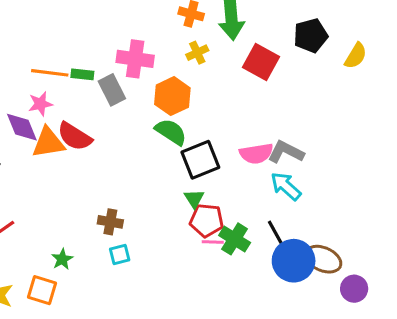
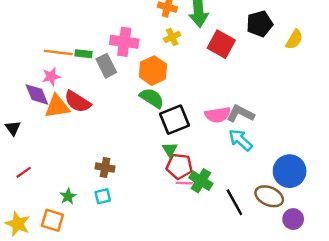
black line: (278, 237) -> (234, 202), moved
cyan square: (120, 254) -> (103, 196), moved
blue circle: (294, 261) -> (290, 171), moved

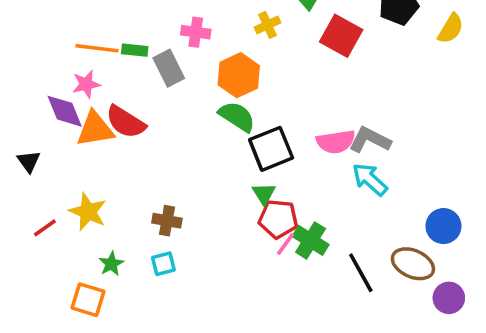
pink cross: (124, 42) -> (196, 32), size x0.7
blue circle: (290, 171) -> (443, 226), size x0.7
pink line: (184, 183) -> (285, 244), turned -56
yellow star: (18, 224) -> (88, 212), moved

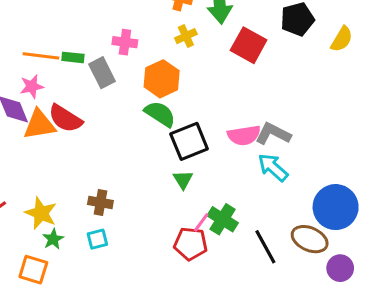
yellow star: (88, 212) -> (41, 213), moved
red pentagon: (278, 219) -> (191, 244), moved
blue circle: (443, 226) -> (336, 207), size x1.5

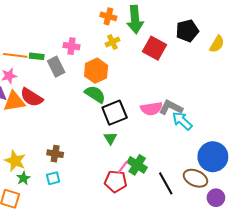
cyan arrow: (273, 167) -> (182, 121), moved

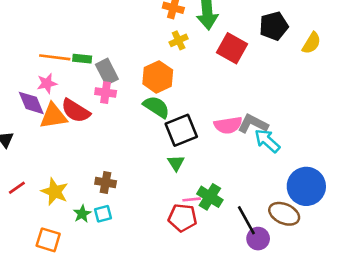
pink cross: (72, 46) -> (106, 93), moved
pink line: (123, 167) -> (192, 199), turned 48
green star: (23, 178) -> (82, 214), moved
purple circle: (216, 198) -> (258, 239), moved

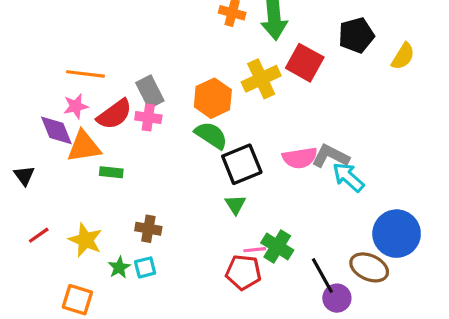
yellow cross: (179, 40) -> (261, 79), moved, size x1.6
green rectangle: (82, 59) -> (111, 172), moved
red semicircle: (76, 111) -> (114, 114), moved, turned -68

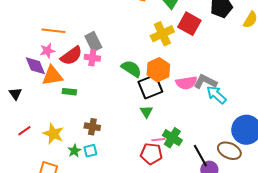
orange hexagon: (213, 98) -> (158, 70), moved

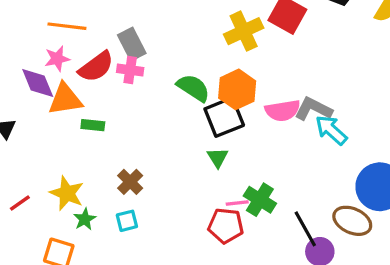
brown cross: (92, 127) -> (130, 182), turned 35
red line: (24, 131) -> (20, 203), moved
green star: (74, 151) -> (85, 219), moved

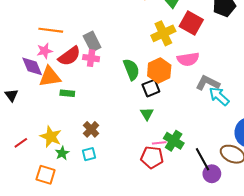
green semicircle: (193, 88) -> (131, 69), turned 35
pink semicircle: (283, 111) -> (188, 59), moved
black square: (224, 117) -> (151, 88), size x0.7

